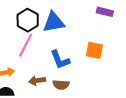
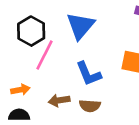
black hexagon: (28, 20) -> (31, 31), moved
blue triangle: (54, 22) -> (80, 26), turned -40

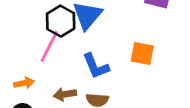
black hexagon: (31, 31) -> (61, 21), moved

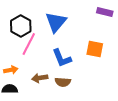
black hexagon: (61, 21) -> (21, 26), moved

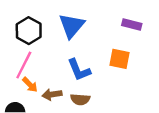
purple rectangle: (105, 12) -> (132, 25), moved
pink line: (29, 44) -> (24, 65), moved
orange arrow: (11, 70) -> (30, 85), moved, turned 56

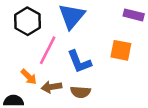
pink line: (24, 65) -> (48, 50), moved

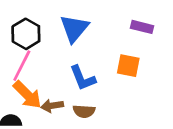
pink line: (48, 50) -> (22, 66), moved
orange arrow: (29, 77) -> (27, 95), size x1.6

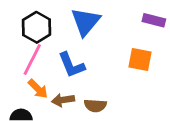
blue L-shape: (83, 78) -> (71, 65), moved
orange arrow: (27, 95) -> (38, 89), size x0.7

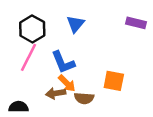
blue triangle: (85, 22) -> (75, 24), size x0.7
orange square: (140, 59) -> (114, 81), moved
orange arrow: (38, 89) -> (67, 83), moved

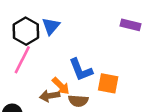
blue triangle: (75, 24) -> (51, 26), moved
blue L-shape: (63, 62) -> (81, 70), moved

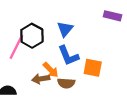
blue triangle: (51, 26) -> (65, 29), moved
black hexagon: (26, 31) -> (32, 36), moved

